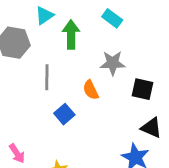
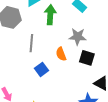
black square: (143, 89) -> (87, 58), moved

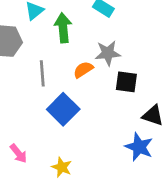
orange semicircle: (61, 54) -> (83, 70), moved, turned 88
blue square: (42, 69) -> (63, 109), size x1.5

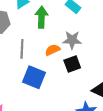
black square: (126, 82) -> (72, 64), moved, turned -35
blue square: (63, 109) -> (34, 77), turned -30

